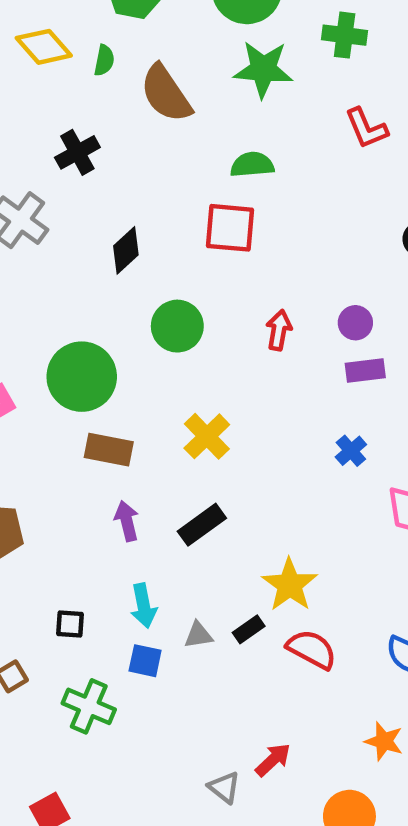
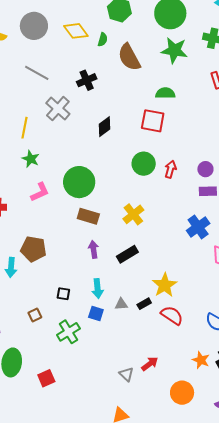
green circle: (177, 326) -> (144, 164), moved
blue cross: (351, 451) -> (198, 227), size x1.6
green cross: (89, 706) -> (68, 332), turned 30

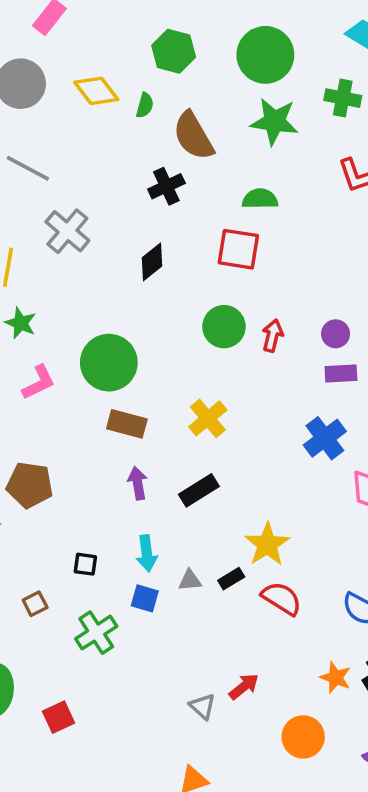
black cross: (87, 80) -> (166, 186), moved

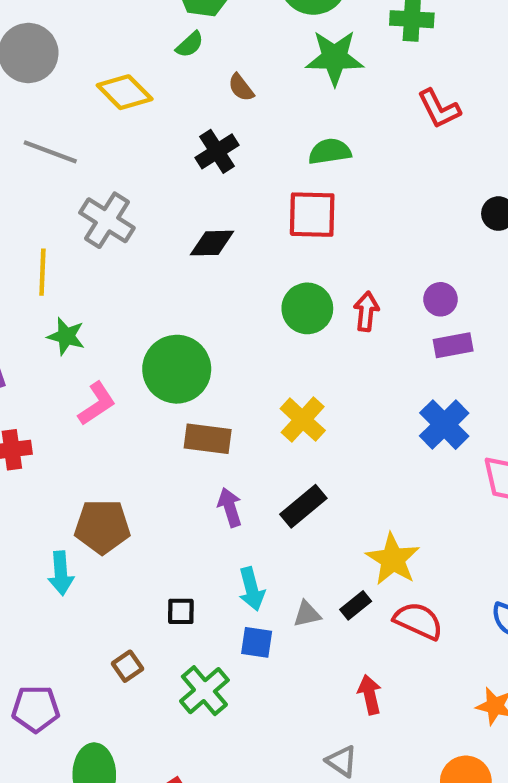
yellow diamond: (96, 91) -> (125, 92), moved
green semicircle: (145, 105) -> (190, 44), moved, turned 40
brown semicircle: (193, 136) -> (241, 87), size x0.5
black diamond: (152, 262) -> (212, 243), turned 45
red arrow: (244, 687) -> (370, 695), moved, turned -56

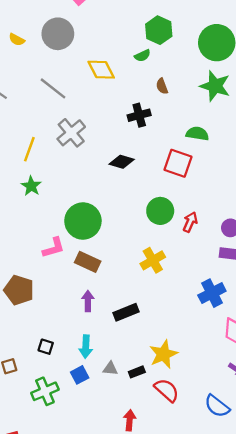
pink L-shape: (97, 404) -> (54, 248), moved
yellow cross: (303, 420) -> (153, 260), moved
blue square: (257, 642) -> (80, 375), turned 36

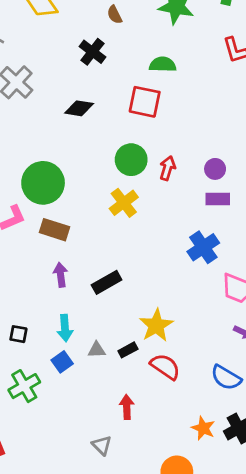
black cross: (139, 115) -> (93, 52), turned -30
yellow cross: (153, 260) -> (124, 203), moved

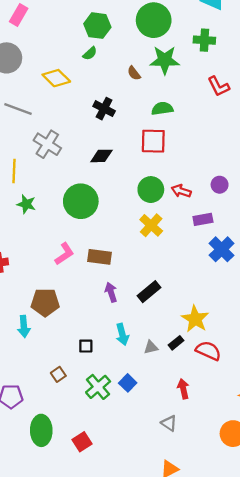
brown semicircle: (115, 15) -> (134, 73), moved
red arrow: (167, 168) -> (181, 191), turned -78
green circle: (43, 183) -> (81, 201), moved
purple rectangle: (218, 199) -> (203, 219), moved
blue square: (62, 362) -> (128, 383), moved

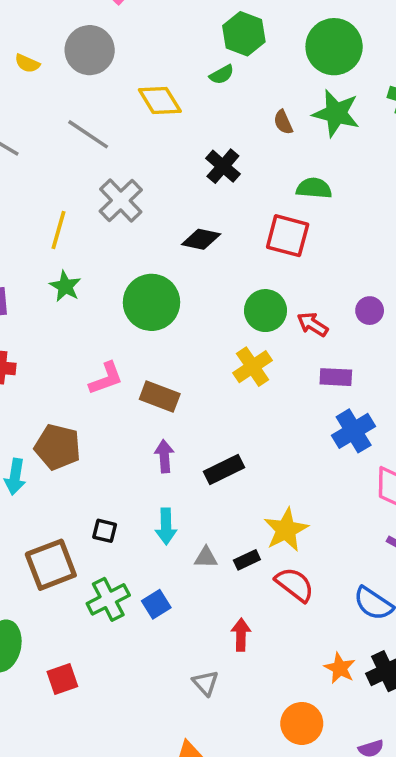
purple circle: (220, 185) -> (370, 311), moved
brown square: (58, 374) -> (51, 565), size x2.0

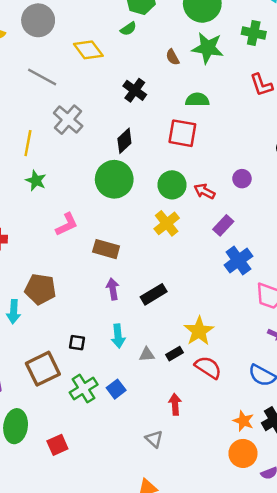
black diamond: (201, 239) -> (124, 141), turned -50
green circle: (151, 302) -> (114, 179), moved
purple rectangle: (336, 377) -> (223, 225), turned -45
pink L-shape: (106, 378) -> (67, 224), moved
orange circle: (302, 723) -> (243, 453), moved

